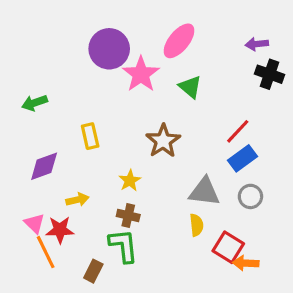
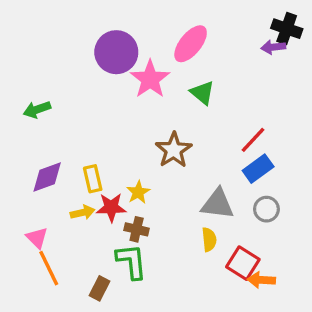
black cross: (270, 74) -> (287, 29), moved
yellow rectangle: (90, 136) -> (93, 179), moved
red star: (60, 230) -> (111, 207), moved

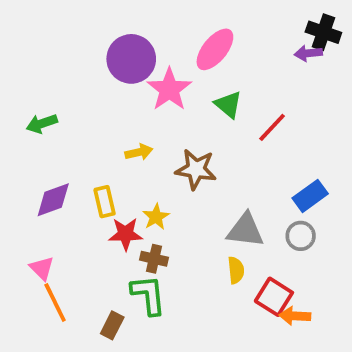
red line: (253, 140) -> (272, 127), moved
brown star: (174, 150) -> (196, 169), turned -30
blue rectangle: (258, 169) -> (310, 196), moved
yellow arrow: (83, 212) -> (139, 152), moved

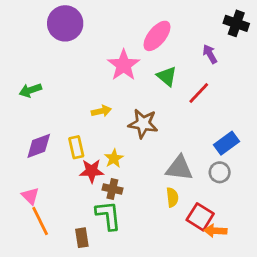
purple arrow: (308, 53) -> (210, 54), moved, turned 66
purple circle: (131, 59) -> (65, 23), moved
brown rectangle: (112, 325) -> (82, 238), turned -36

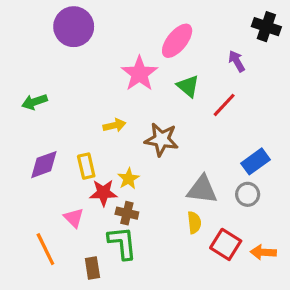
pink triangle: (30, 196) -> (74, 218), moved
orange arrow: (215, 231) -> (263, 252), moved

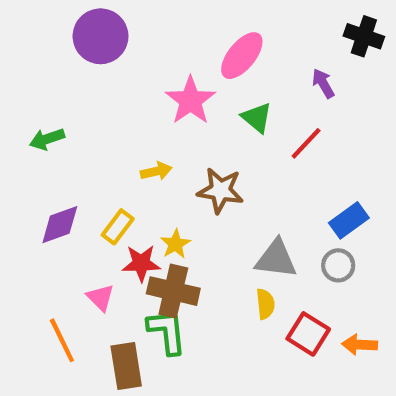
yellow rectangle: (86, 166) -> (118, 227), turned 50
brown cross: (127, 213) -> (173, 291), size x1.6
brown rectangle: (92, 268) -> (126, 366), size x1.5

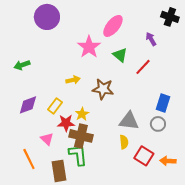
blue rectangle: (349, 220) -> (163, 103), turned -36

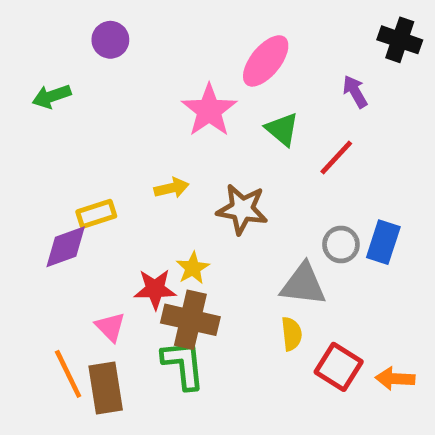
purple circle: (47, 17) -> (110, 40), size x0.6
green arrow: (22, 65) -> (52, 96), moved
yellow rectangle: (55, 106) -> (96, 214), moved, turned 35
gray circle: (158, 124) -> (341, 244), moved
brown rectangle: (59, 171) -> (106, 388), moved

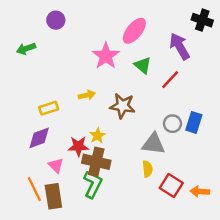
purple arrow: (355, 92) -> (180, 46), size x1.6
purple diamond: (66, 247) -> (39, 138), moved
green L-shape: (183, 364) -> (93, 184), turned 32

